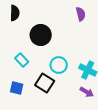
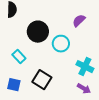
purple semicircle: (81, 14) -> (79, 21), moved, turned -120
cyan circle: (59, 65) -> (61, 44), moved

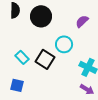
black circle: (38, 32) -> (41, 16), moved
black square: (42, 80) -> (45, 59), moved

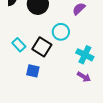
blue square: (17, 85) -> (33, 71), moved

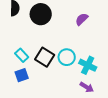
cyan circle: (61, 32) -> (67, 57), moved
blue square: (33, 71) -> (22, 75), moved, turned -32

